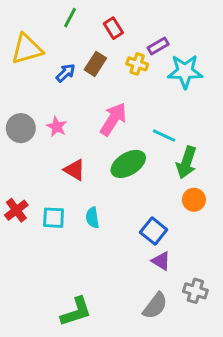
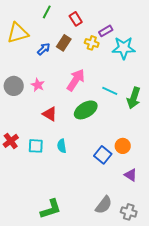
green arrow: (186, 162) -> (134, 98), moved
orange circle: (194, 200) -> (123, 146), moved
purple triangle: (161, 261) -> (131, 175), moved
gray cross: (195, 291) -> (129, 212), moved

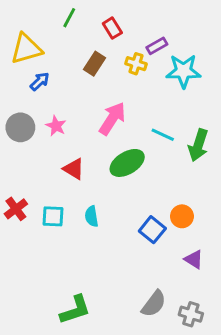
blue arrow: (44, 49) -> (40, 81), moved

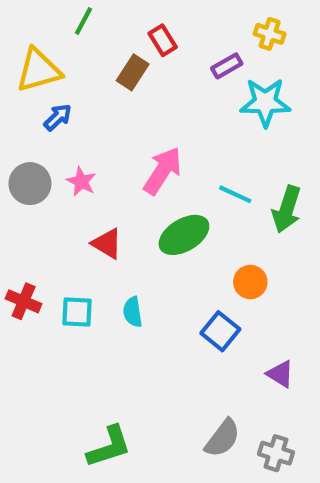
green line: (69, 18) -> (83, 21), moved
brown rectangle: (95, 64) -> (133, 72), moved
yellow cross: (136, 64) -> (270, 34), moved
red cross: (16, 209) -> (24, 301), turned -30
orange circle: (182, 216) -> (250, 282), moved

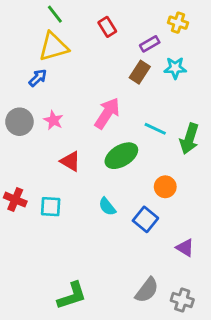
green line: (83, 21) -> (55, 14), turned -66
yellow triangle: (39, 70) -> (53, 47), moved
brown rectangle: (133, 72) -> (140, 72), moved
cyan star: (265, 102) -> (175, 68), size x0.7
cyan semicircle: (133, 312) -> (107, 207), moved, turned -30

